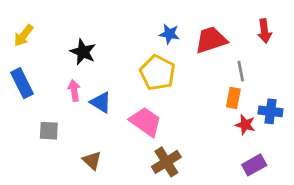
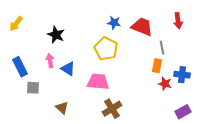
red trapezoid: (211, 40) -> (142, 27), turned 40
blue rectangle: (22, 83) -> (20, 67), moved
pink trapezoid: (146, 122) -> (98, 82), turned -30
purple rectangle: (254, 165) -> (183, 112), moved

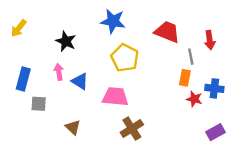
red arrow: (178, 21) -> (210, 40), moved
blue star: (114, 23) -> (113, 21), moved, size x1.5
blue rectangle: (20, 67) -> (23, 79), turned 42

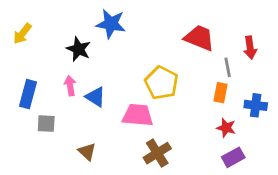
blue star: (113, 21) -> (111, 24), moved
yellow pentagon: (125, 58) -> (161, 83), moved
red star: (194, 99) -> (226, 128), moved
purple rectangle: (216, 132) -> (233, 157), moved

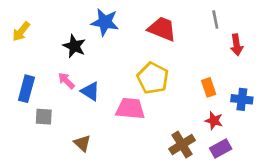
red trapezoid: (199, 38) -> (162, 29), moved
gray line: (228, 67) -> (215, 20), moved
pink arrow: (70, 86) -> (66, 81), turned -36
orange rectangle: (221, 93) -> (209, 87), turned -30
brown cross: (157, 153) -> (182, 145), moved

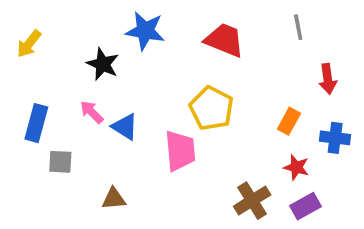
red arrow: (237, 45) -> (328, 79), moved
orange rectangle: (209, 87) -> (289, 121), turned 48
pink trapezoid: (130, 109) -> (180, 151), turned 80
brown triangle: (82, 143) -> (114, 199), turned -48

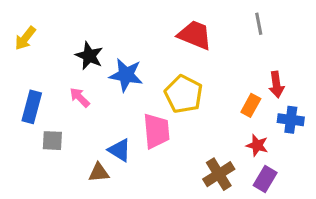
blue star: (145, 31) -> (126, 75), moved
red arrow: (328, 79) -> (276, 85), moved
blue triangle: (125, 127) -> (120, 150), moved
purple rectangle: (306, 206) -> (265, 179), turned -30

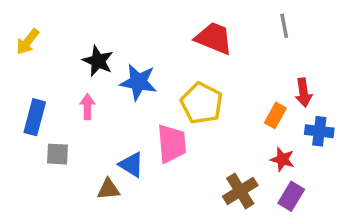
pink arrow: (80, 97) -> (87, 107), turned 45

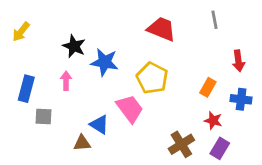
red arrow: (304, 93) -> (238, 61), moved
pink trapezoid: (172, 144) -> (130, 109), turned -32

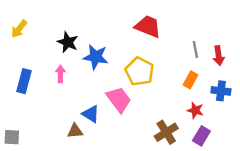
gray line: (215, 20) -> (195, 50), moved
gray square: (44, 117) -> (12, 137), moved

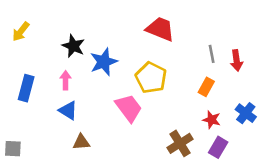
blue star: (96, 57) -> (104, 62), turned -30
blue cross: (221, 91) -> (246, 113), moved, turned 30
blue triangle: (91, 114) -> (68, 110), moved

